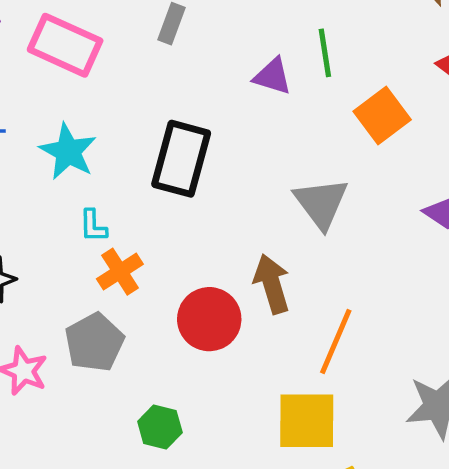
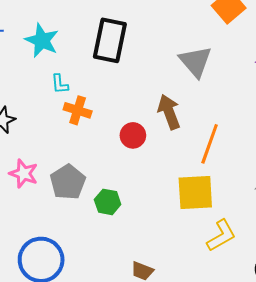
orange cross: (120, 272) -> (78, 110), turned -36
red circle: (209, 319) -> (133, 135), size x0.7
gray pentagon: (94, 342) -> (68, 182), moved

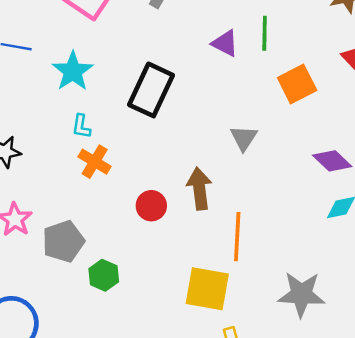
gray triangle: (195, 62) -> (244, 138), size x0.7
orange line: (210, 144) -> (237, 237), turned -30

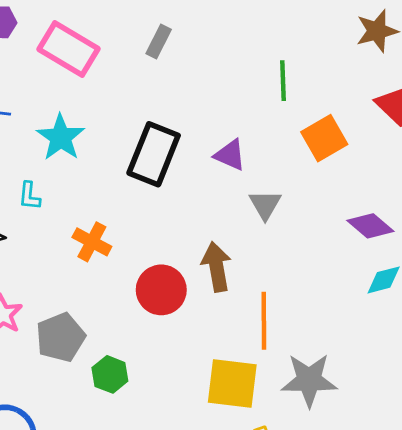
purple triangle: (225, 43) -> (230, 155), moved
cyan L-shape: (81, 126) -> (29, 196), moved
red circle: (151, 206) -> (161, 290), size x1.4
gray star: (301, 294) -> (309, 380), moved

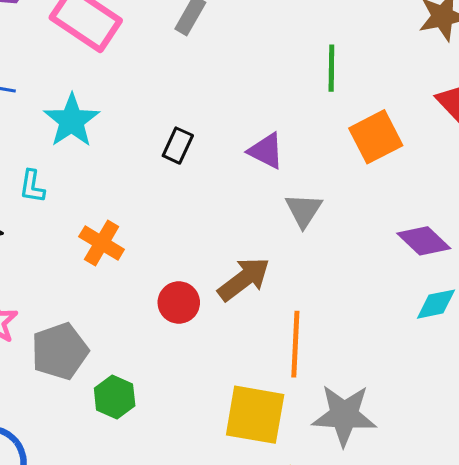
black rectangle: (154, 154) -> (178, 146), size x0.5
brown arrow: (216, 267) -> (244, 279), turned 60
red circle: (161, 290) -> (179, 303), size x0.7

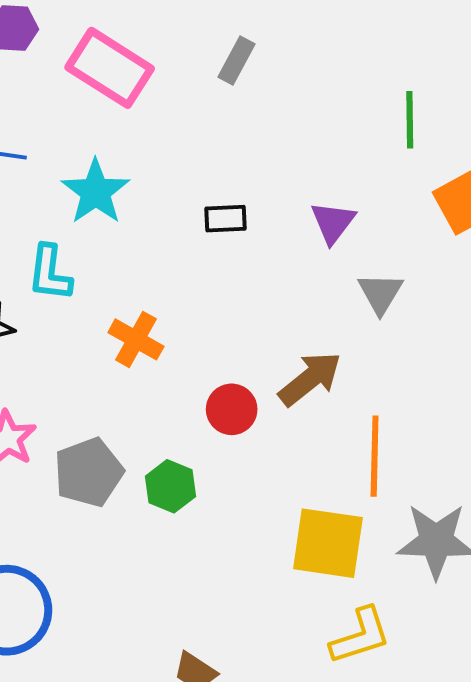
black rectangle: (178, 146) -> (225, 219), turned 64
purple triangle: (266, 151) -> (333, 222), turned 42
cyan L-shape: (32, 186) -> (50, 273), size x1.4
green hexagon: (115, 397) -> (170, 486), moved

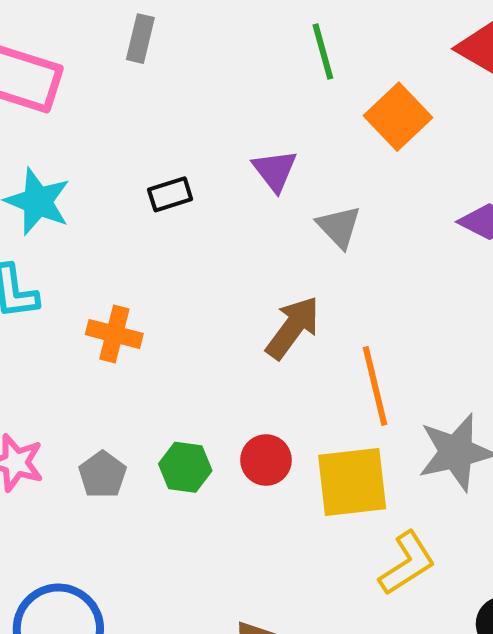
red circle: (232, 409) -> (266, 460), moved
gray pentagon: (89, 472) -> (102, 475), size x0.7

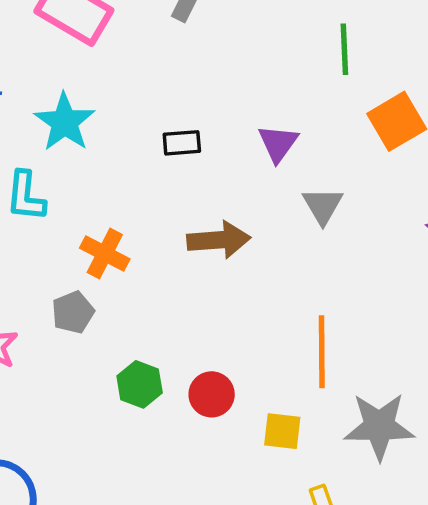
brown arrow: (293, 328) -> (219, 240), moved, turned 36
gray pentagon: (102, 475) -> (73, 312), moved
yellow square: (352, 482) -> (282, 431), size x0.6

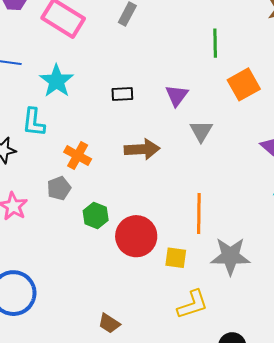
green hexagon: (140, 384) -> (96, 216), moved
red circle: (212, 394) -> (136, 236), size x1.6

